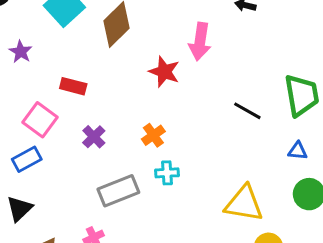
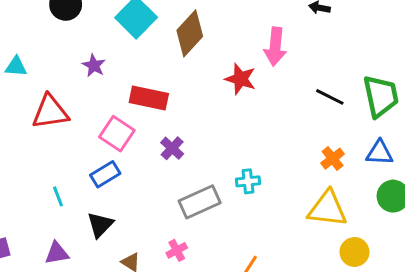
red rectangle: (73, 86) -> (149, 98), size x1.4
black line: (247, 111) -> (330, 97), moved
orange cross: (153, 135) -> (333, 159), moved
blue triangle: (298, 151) -> (380, 153), size x1.4

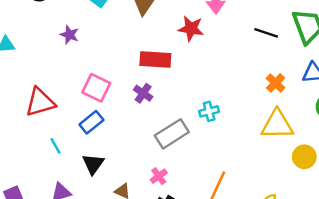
red rectangle: (149, 98) -> (155, 59), moved
red triangle: (50, 112) -> (40, 102), moved

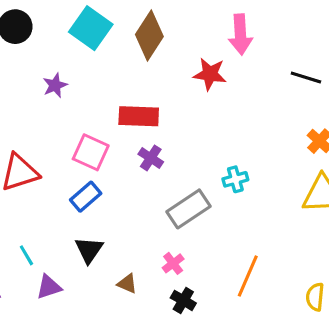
purple star: (69, 35) -> (55, 85), turned 30
red rectangle: (155, 59) -> (139, 116), moved
cyan line: (55, 146) -> (26, 255), moved

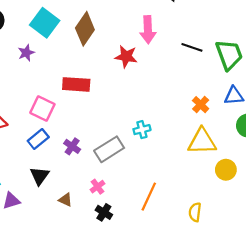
black line: (306, 77) -> (192, 47), moved
purple star: (55, 85) -> (26, 53), moved
purple cross: (151, 158) -> (72, 146), moved

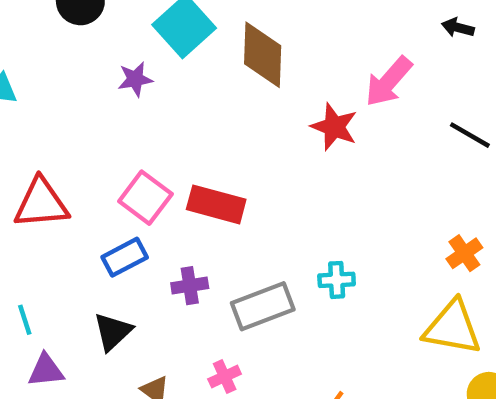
brown diamond: (85, 29) -> (263, 55), turned -44
pink arrow: (148, 30) -> (389, 82), turned 32
red rectangle: (76, 84) -> (216, 204), moved
purple cross: (72, 146) -> (190, 286), turned 35

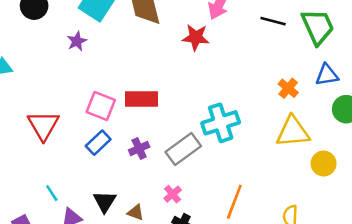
red triangle: (41, 203) -> (43, 125), turned -40
cyan cross: (337, 280) -> (221, 123), size x1.8
black triangle: (113, 332) -> (105, 202), moved

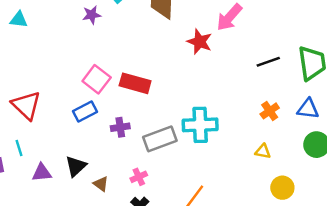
black line: (273, 21) -> (268, 62), moved, turned -50
red triangle: (43, 125) -> (26, 105), moved, turned -32
yellow triangle: (293, 132) -> (263, 151), size x0.5
cyan line: (52, 193) -> (19, 148), moved

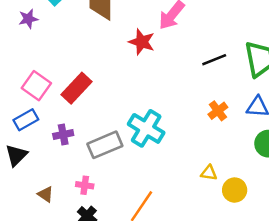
red rectangle: (135, 83) -> (77, 88), turned -60
cyan cross: (200, 125) -> (146, 128), turned 36
yellow triangle: (263, 151) -> (209, 173), moved
black triangle: (76, 166) -> (16, 155), moved
pink cross: (139, 177) -> (85, 185), turned 35

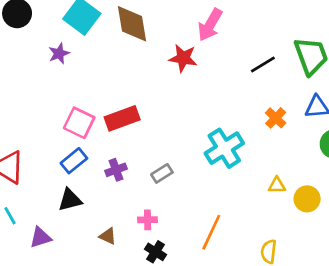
red rectangle: (77, 88) -> (122, 118), turned 36
cyan cross: (146, 128) -> (224, 148), moved, turned 36
gray rectangle: (105, 145) -> (162, 173), size x0.6
black triangle: (16, 155) -> (70, 200), turned 40

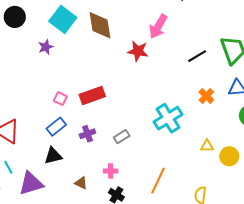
pink square: (79, 123) -> (60, 99), size x0.6
purple triangle: (40, 237) -> (31, 184), size x1.5

